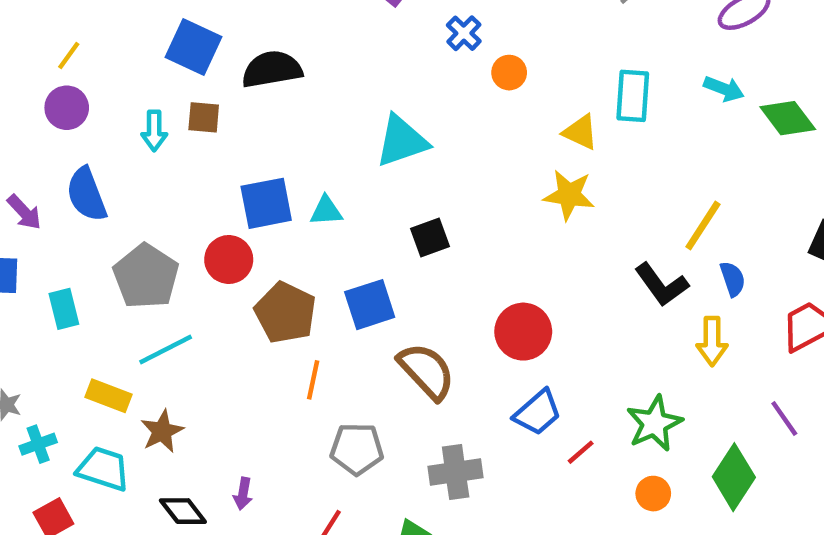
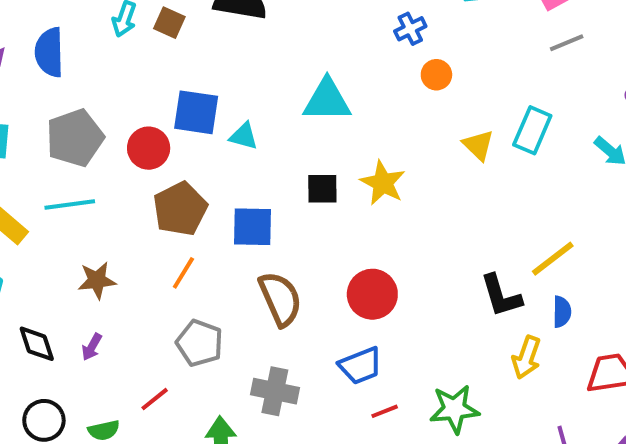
yellow star: (569, 195) -> (383, 183), moved
brown star: (162, 431) -> (97, 280), moved

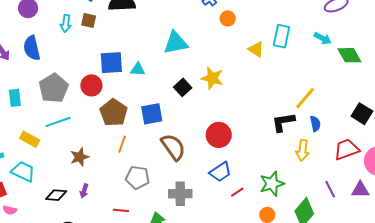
black square: (322, 189) -> (183, 87), turned -30
black L-shape: (501, 296) -> (283, 122), turned 110
black diamond: (37, 344) -> (56, 195), turned -55
red line: (155, 399) -> (121, 210), turned 56

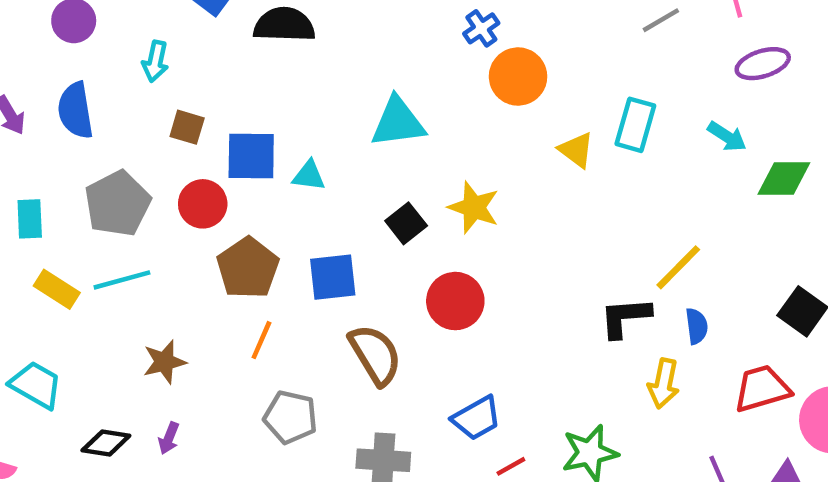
orange circle: (228, 18) -> (518, 77), size x1.6
brown square: (89, 21) -> (187, 127), moved
green diamond: (349, 55) -> (784, 179), turned -65
red circle: (219, 135) -> (455, 301), moved
yellow rectangle: (30, 139) -> (57, 289), moved

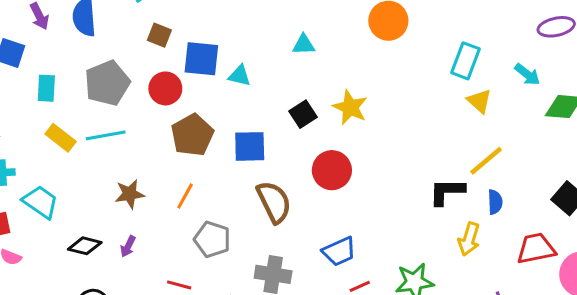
cyan triangle: (398, 122) -> (304, 45), size x0.6
yellow triangle: (576, 150) -> (479, 101), moved
orange line: (261, 340) -> (185, 196), moved

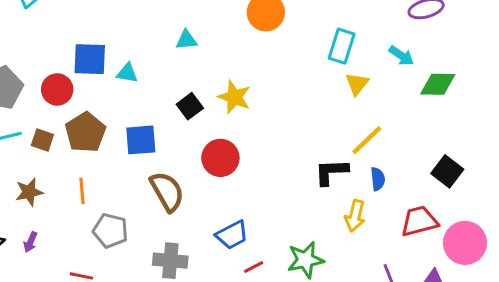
brown square: (159, 35) -> (42, 140), moved
yellow triangle: (479, 101) -> (357, 84), turned 30
orange line: (185, 196) -> (82, 191), turned -30

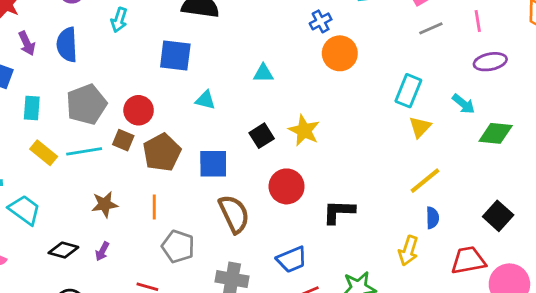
blue square: (90, 59) -> (175, 56), moved
brown square: (42, 140) -> (123, 140), moved
black L-shape: (331, 172) -> (339, 212), moved

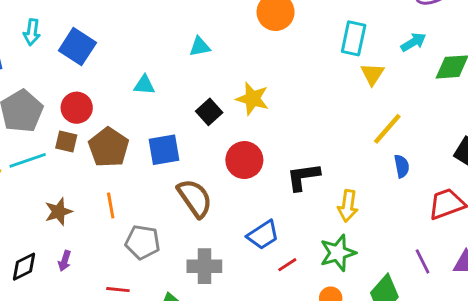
cyan arrow: (119, 20) -> (32, 32), moved
blue square: (175, 56) -> (77, 47), moved, turned 36
cyan arrow: (464, 104) -> (413, 42), turned -60
black diamond: (63, 250) -> (24, 267), turned -32
yellow arrow: (408, 251) -> (348, 206), moved

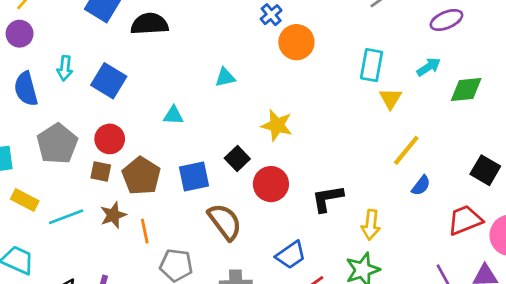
black square: (209, 112) -> (237, 158), moved
cyan line: (28, 160) -> (66, 217), moved
blue semicircle: (402, 166) -> (421, 185), turned 50
brown star: (59, 212) -> (113, 215), moved

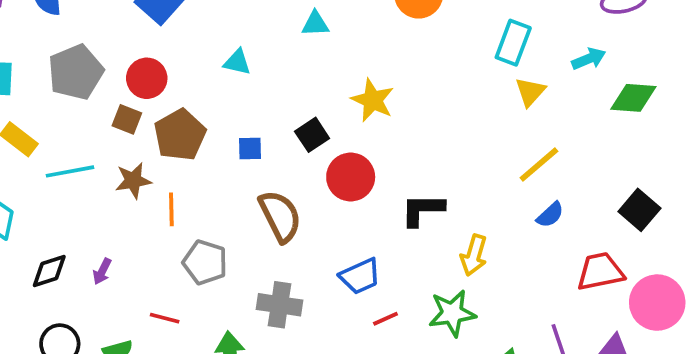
blue square: (194, 177) -> (250, 149), size x0.6

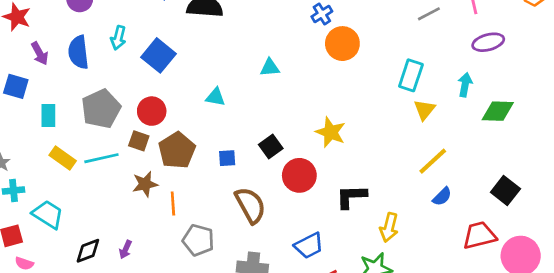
cyan arrow: (589, 59) -> (465, 85), turned -55
yellow star: (373, 100) -> (331, 132), moved
cyan line: (70, 171) -> (101, 158), moved

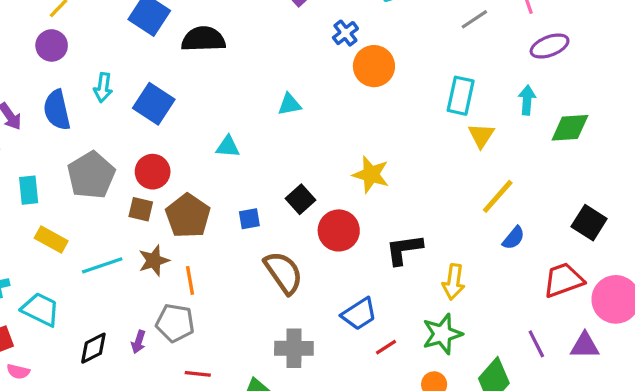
cyan line: (101, 158) -> (102, 265), moved
gray pentagon: (198, 240) -> (175, 323), moved

